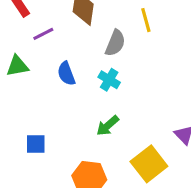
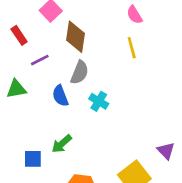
gray semicircle: (115, 43) -> (80, 72), moved
green arrow: (108, 126) -> (62, 144), moved

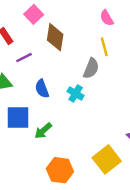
gray semicircle: (80, 72) -> (91, 68), moved
blue square: (33, 159) -> (18, 117), moved, size x1.5

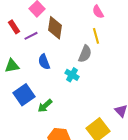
purple line: (24, 58) -> (31, 36), moved
blue semicircle: (42, 89) -> (44, 62), moved
blue square: (18, 117) -> (24, 95), turned -35

